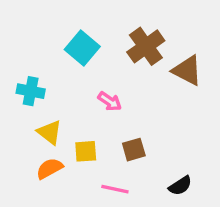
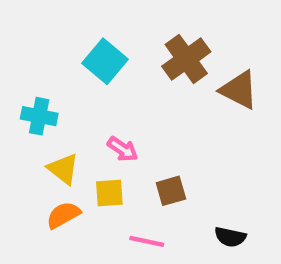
pink arrow: (110, 101) -> (123, 149), moved
black semicircle: (180, 186) -> (230, 237), turned 45

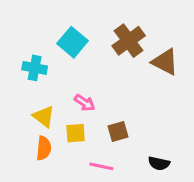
cyan cross: (39, 116) -> (35, 68), moved
orange semicircle: (63, 215) -> (44, 148), turned 125

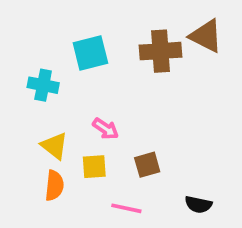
brown cross: (129, 41) -> (160, 51), turned 32
cyan square: (73, 42) -> (90, 53), turned 36
brown triangle: (165, 62) -> (206, 36), moved

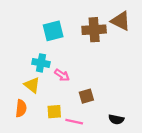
cyan cross: (43, 85) -> (41, 63), moved
yellow square: (94, 167) -> (54, 112), moved
orange semicircle: (54, 186) -> (21, 108), moved

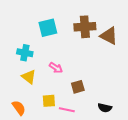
brown triangle: (121, 21) -> (109, 36), moved
cyan cross: (41, 63) -> (25, 53), moved
orange semicircle: (21, 108) -> (19, 108), moved, turned -42

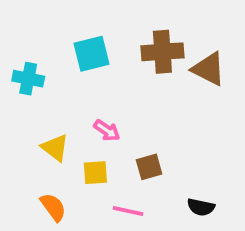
cyan cross: (25, 53) -> (28, 79), moved
yellow square: (49, 101) -> (95, 173), moved
orange semicircle: (19, 108) -> (53, 207), moved

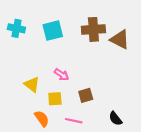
cyan cross: (28, 79) -> (16, 28), moved
orange semicircle: (53, 207) -> (42, 119), moved
black semicircle: (201, 207) -> (115, 119), turned 40

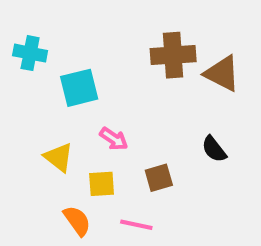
cyan square: (53, 31) -> (79, 88), moved
black semicircle: (115, 119) -> (214, 149), moved

